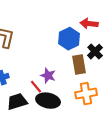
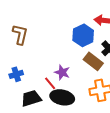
brown rectangle: (79, 65) -> (93, 61), turned -42

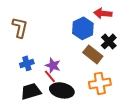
purple star: (62, 72) -> (53, 65), moved
blue cross: (16, 74) -> (27, 63), moved

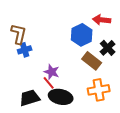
blue cross: (27, 63) -> (25, 50), moved

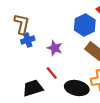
purple star: (52, 72) -> (55, 48), moved
black ellipse: (61, 97) -> (77, 88), moved

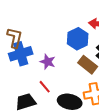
blue cross: (28, 40) -> (21, 54), size x1.6

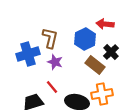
brown L-shape: (15, 38) -> (50, 38), moved

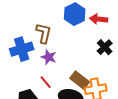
blue hexagon: (85, 39) -> (75, 14), moved
brown rectangle: (95, 65) -> (80, 80), moved

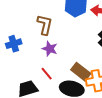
blue cross: (22, 49) -> (14, 44), moved, size x0.7

